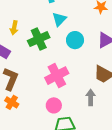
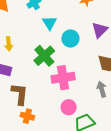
green cross: (39, 39) -> (44, 56), moved
pink cross: (57, 76) -> (63, 78), turned 35

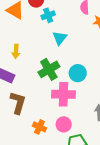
cyan circle: (70, 39) -> (78, 73), moved
orange cross: (27, 116) -> (39, 127), moved

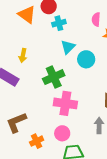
cyan circle: (78, 73) -> (86, 59), moved
brown L-shape: (18, 103) -> (16, 122), moved, turned -135
orange cross: (39, 127) -> (37, 141), moved, turned 32

